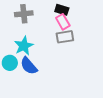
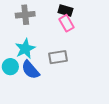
gray rectangle: (65, 37) -> (58, 57), moved

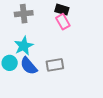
gray rectangle: (58, 57) -> (55, 65), moved

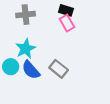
gray rectangle: (55, 65) -> (59, 69), turned 48

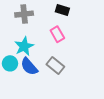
pink rectangle: (67, 23) -> (57, 34), moved

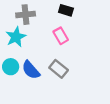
cyan star: (24, 46) -> (16, 37), moved

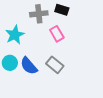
gray cross: (26, 15) -> (39, 14), moved

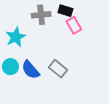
pink rectangle: (57, 34) -> (74, 25), moved

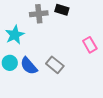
pink rectangle: (74, 25) -> (90, 45), moved

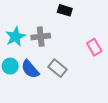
gray cross: (39, 14) -> (41, 37), moved

